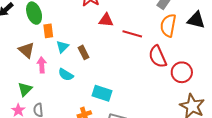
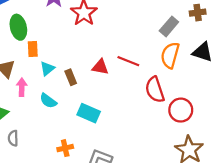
red triangle: (106, 20) -> (100, 67), moved
cyan rectangle: (102, 93) -> (89, 113), moved

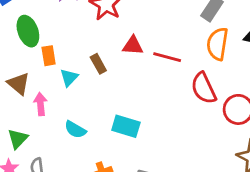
red triangle: (100, 67) -> (133, 46), moved
brown rectangle: (71, 77) -> (98, 64), moved
cyan semicircle: (48, 101) -> (75, 130), moved

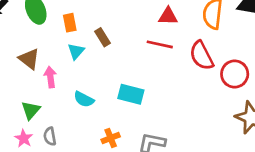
red triangle: (133, 46) -> (168, 16), moved
orange rectangle: (49, 56) -> (70, 23), moved
red line: (167, 57) -> (160, 44), moved

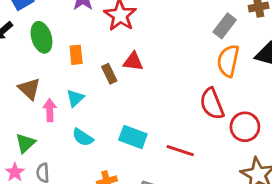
red triangle: (168, 16) -> (133, 62), moved
red line: (160, 44) -> (180, 151), moved
cyan triangle: (76, 51) -> (75, 98), moved

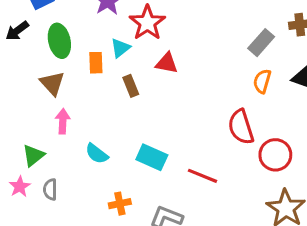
orange semicircle: (228, 61) -> (262, 81), size x0.7
red triangle: (133, 62) -> (167, 63), moved
brown triangle: (29, 89) -> (52, 83), moved
cyan triangle: (75, 98) -> (120, 48), moved

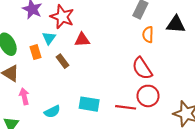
cyan semicircle: (97, 154) -> (52, 112), turned -49
red circle: (275, 155) -> (148, 96), moved

